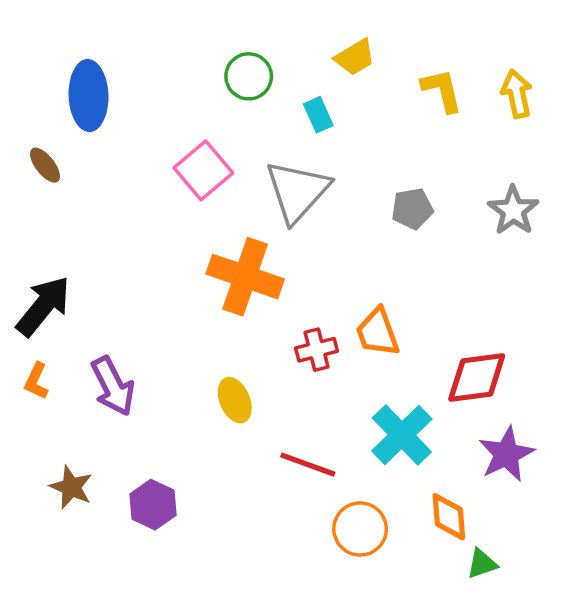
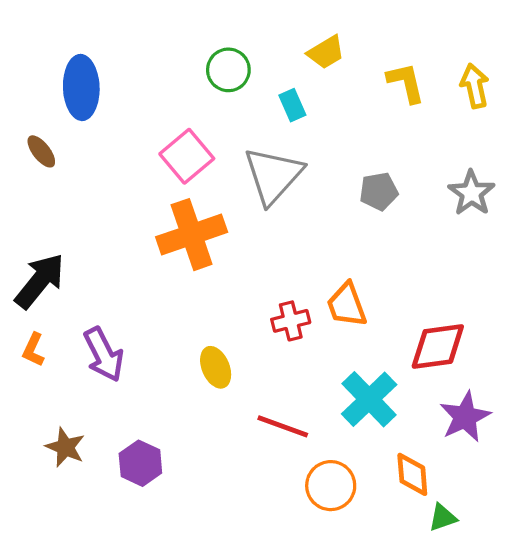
orange cross: (245, 277) -> (192, 235), moved, turned -38

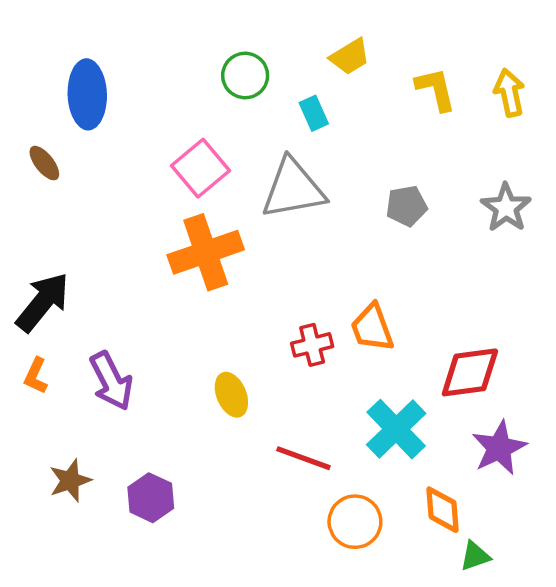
gray triangle: (273, 175) -> (293, 189), turned 38
brown star: (65, 447) -> (70, 481), turned 30

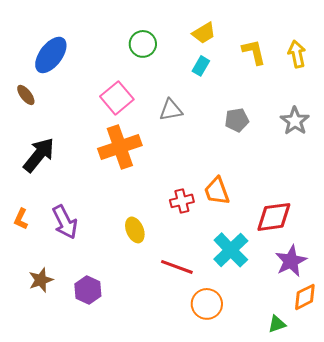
blue ellipse: (87, 94) -> (51, 55), turned 39
cyan rectangle: (314, 113) -> (201, 66), moved, turned 54
gray triangle: (293, 189) -> (171, 110), size x0.6
black arrow: (43, 302) -> (39, 155), moved
orange diamond: (442, 510) -> (305, 297), moved, turned 68

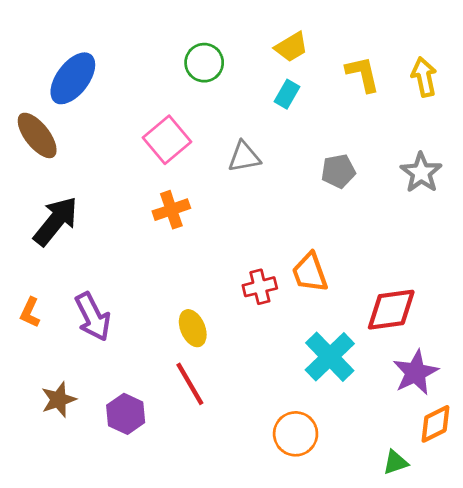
brown ellipse: (26, 95) -> (37, 135), size x1.6
orange cross: (120, 147) -> (171, 210), size x0.6
red line: (177, 267) -> (190, 384), moved, turned 40

